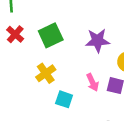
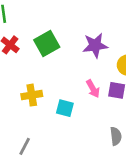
yellow cross: (46, 73) -> (32, 95), moved, turned 30

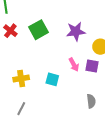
yellow cross: (32, 95) -> (21, 78), moved

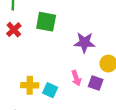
green square: (39, 30) -> (46, 22), moved, turned 30
yellow cross: (21, 78) -> (30, 85), moved

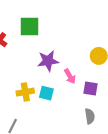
purple star: (84, 42) -> (48, 61), moved
purple square: (96, 83) -> (90, 89), moved

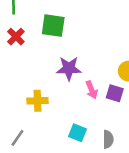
purple square: (90, 89) -> (115, 93), moved
cyan square: (46, 93) -> (78, 133), moved

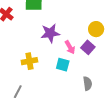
purple square: (115, 93) -> (88, 47), turned 32
cyan square: (78, 133) -> (63, 65), moved

